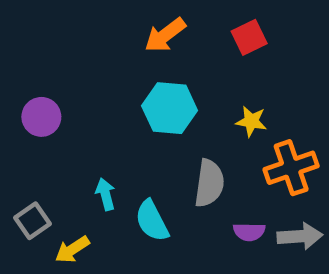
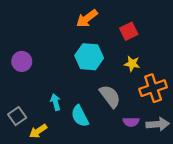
red square: (249, 37) -> (129, 31), moved
gray semicircle: (209, 183) -> (110, 96), turned -45

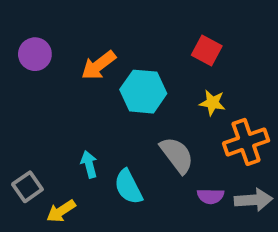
orange arrow: (87, 18) -> (98, 65), moved
red square: (129, 31) -> (207, 50), turned -36
purple circle: (22, 61) -> (35, 54), moved

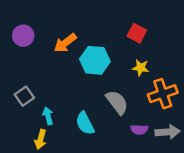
cyan arrow: (89, 164) -> (48, 116), moved
gray square: (27, 187) -> (24, 96), moved
yellow arrow: (61, 211) -> (40, 139), turned -42

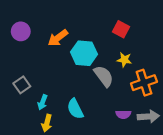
gray semicircle: (117, 102) -> (104, 76), moved
cyan arrow: (48, 116) -> (43, 102), turned -144
yellow arrow: (40, 139) -> (47, 123), moved

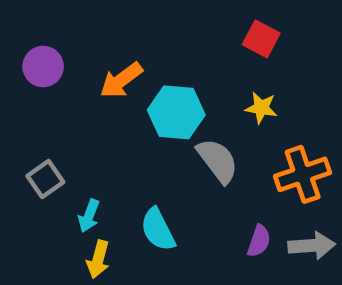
red square: (121, 29) -> (261, 39), moved
yellow star: (124, 60) -> (261, 108), moved
purple semicircle: (123, 114) -> (259, 241), turned -72

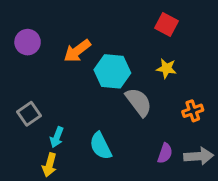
orange cross: (303, 174) -> (193, 111), size x0.6
yellow arrow: (98, 259) -> (49, 165), moved

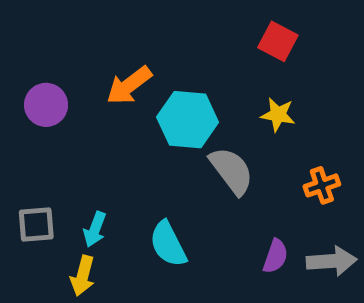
purple circle: (28, 42) -> (46, 105), moved
gray square: (29, 114) -> (36, 224), moved, turned 30

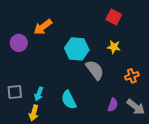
orange arrow: (129, 85) -> (43, 27), moved
gray arrow: (332, 261) -> (136, 107), turned 42

